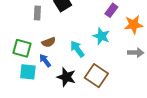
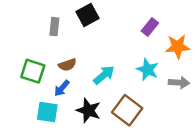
cyan star: (101, 36) -> (148, 70), moved
cyan arrow: (77, 49) -> (104, 75), turned 84
blue arrow: (45, 61) -> (62, 88), turned -104
cyan square: (28, 72) -> (47, 112), moved

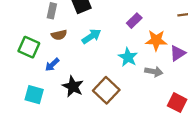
brown semicircle: (67, 65) -> (59, 35), moved
cyan arrow: (104, 75) -> (91, 36), moved
cyan square: (47, 112) -> (34, 95), moved

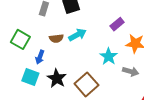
brown semicircle: (59, 35) -> (56, 38), moved
blue arrow: (52, 65) -> (40, 57), turned -32
cyan square: (34, 95) -> (30, 77), moved

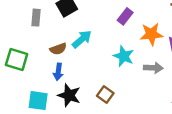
blue arrow: (40, 57) -> (58, 72), moved
brown square: (86, 84) -> (105, 95), size x0.6

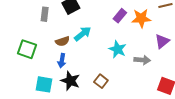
orange star: (151, 34) -> (141, 18), moved

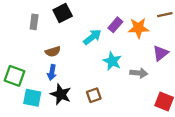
cyan arrow: (83, 34) -> (92, 37), moved
green square: (27, 49) -> (15, 76), moved
brown square: (101, 81) -> (94, 95), turned 32

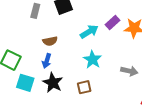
cyan star: (112, 61) -> (92, 60), moved

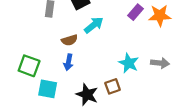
cyan arrow: (89, 32) -> (94, 25), moved
cyan star: (92, 60) -> (129, 63), moved
black star: (53, 83) -> (87, 95), moved

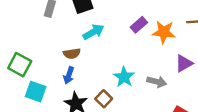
brown semicircle: (70, 40) -> (72, 54), moved
blue arrow: (68, 62) -> (69, 75), moved
brown square: (113, 86) -> (104, 99), turned -35

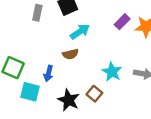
brown semicircle: (72, 54) -> (70, 54), moved
blue arrow: (69, 75) -> (48, 73), moved

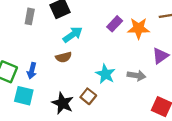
blue arrow: (48, 73) -> (32, 71), moved

